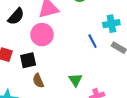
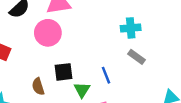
blue line: (93, 41) -> (106, 75), moved
black square: (28, 60) -> (63, 72), moved

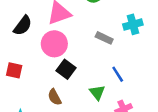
gray rectangle: (136, 57) -> (104, 38), moved
black square: (63, 72) -> (66, 69), moved, turned -36

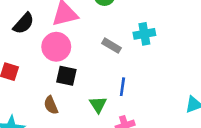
black square: (66, 69) -> (66, 76), turned -30
blue line: (118, 74) -> (122, 87), turned 35

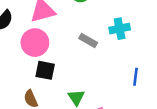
blue line: (122, 87) -> (136, 77), moved

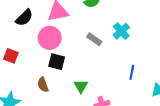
cyan cross: (120, 29) -> (121, 31), turned -35

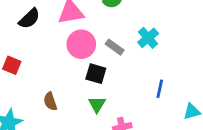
pink circle: (50, 38) -> (81, 44), moved
black square: (57, 62) -> (96, 74), moved

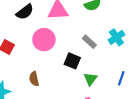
pink circle: (81, 44) -> (44, 40), moved
green triangle: (97, 104) -> (90, 79), moved

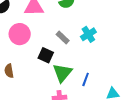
blue line: (121, 78) -> (86, 79), moved
green triangle: (90, 79) -> (62, 73), size x1.5

